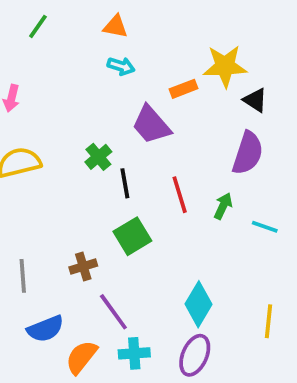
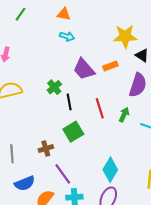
orange rectangle: (183, 89) -> (110, 66), moved

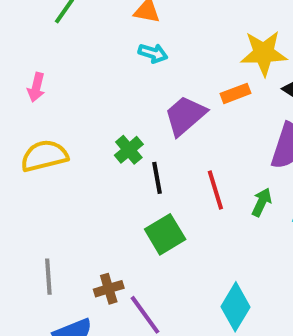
orange rectangle: (110, 66) -> (236, 93), moved
purple trapezoid: (84, 69) -> (185, 116), turned 90
brown cross: (46, 149) -> (109, 289), moved

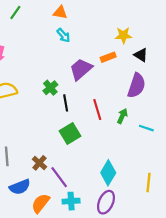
cyan arrow: (153, 53) -> (63, 35), turned 32
yellow star: (264, 53) -> (123, 35), size x0.7
brown cross: (109, 289) -> (39, 163), turned -32

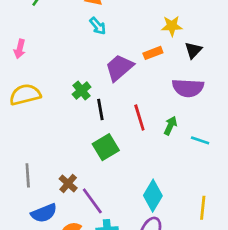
black triangle: (141, 55) -> (193, 50), turned 40
purple semicircle: (137, 86) -> (188, 88), turned 75

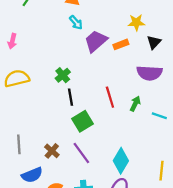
purple trapezoid: (119, 68) -> (96, 41), moved
black line: (100, 109) -> (70, 97), moved
purple line: (92, 201) -> (81, 153), moved

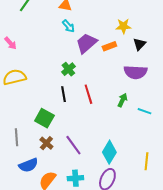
pink arrow: (12, 41) -> (10, 43), turned -56
green cross: (63, 75) -> (68, 69), moved
red line: (110, 97) -> (88, 94), moved
green square: (83, 121) -> (44, 118), moved, turned -30

